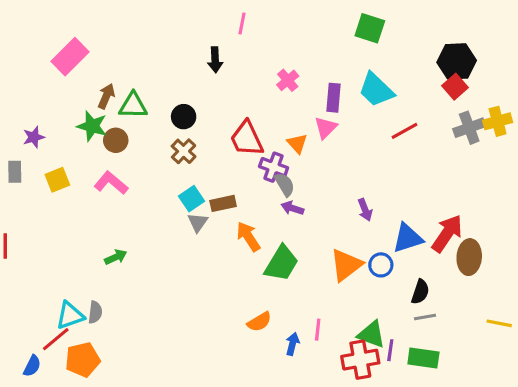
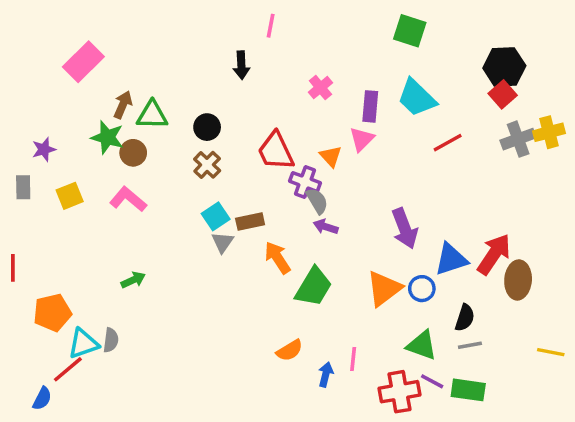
purple arrow: (365, 210) -> (405, 228), size x1.6
green triangle: (371, 334) -> (422, 345), moved
purple line: (390, 350) -> (432, 381), turned -70
orange pentagon: (83, 360) -> (52, 313), moved

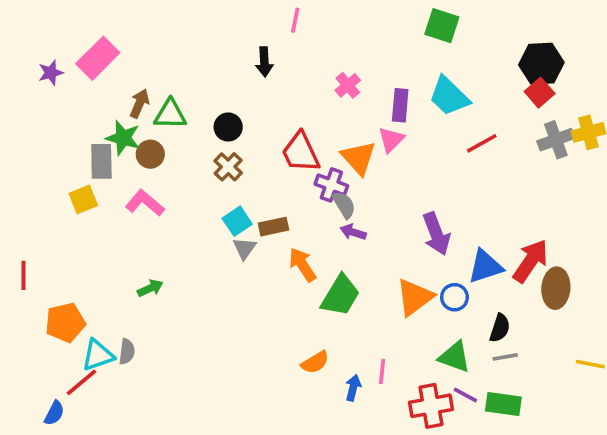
purple star: (44, 149) -> (51, 73), moved
orange triangle: (331, 156) -> (359, 158), size x1.5
gray rectangle: (23, 187) -> (101, 161), moved, size x1.4

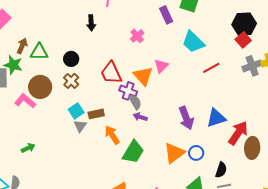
purple rectangle: (400, 105) -> (166, 15), moved, turned -30
brown circle: (150, 154) -> (40, 87), moved, size x1.5
blue triangle: (485, 266) -> (216, 118), moved

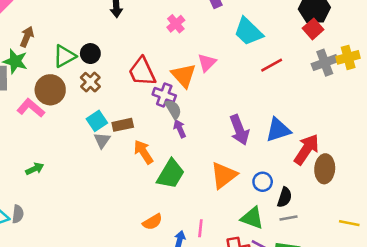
green triangle: (39, 52) -> (64, 56), moved, turned -30
purple arrow: (140, 117) -> (180, 129), turned 48
blue circle: (196, 153) -> (263, 182), moved

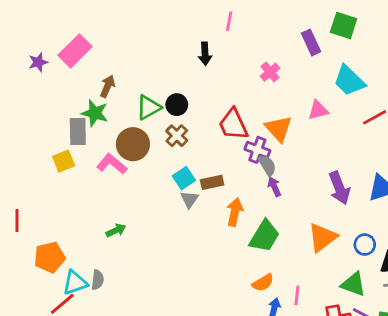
pink triangle: (207, 63) -> (318, 110), moved, turned 30
orange arrow: (143, 152) -> (235, 212), turned 45
orange semicircle: (153, 222) -> (263, 283), moved

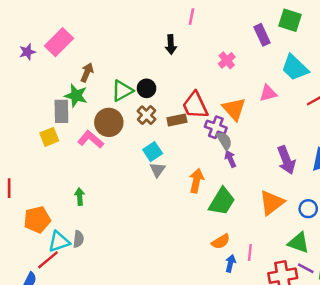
brown rectangle: (212, 182) -> (177, 120), moved
green arrow: (116, 230) -> (80, 197), moved, turned -70

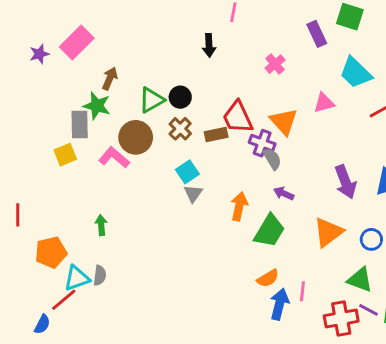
purple arrow: (230, 159) -> (284, 193), moved, turned -42
blue arrow: (230, 263) -> (279, 304), size x1.5

